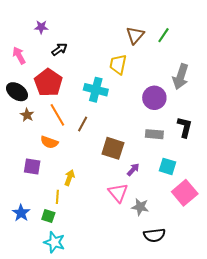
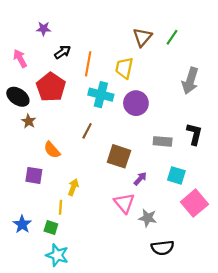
purple circle: (154, 98) -> (136, 103), moved
orange line: (57, 115) -> (88, 64), moved, turned 40
orange semicircle: (49, 142) -> (52, 150), turned 30

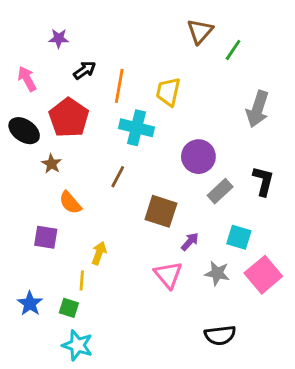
brown triangle: (142, 37) -> (200, 31), moved
purple circle: (136, 103) -> (198, 157), moved
brown star: (29, 121) -> (51, 164), moved
gray rectangle: (163, 141) -> (220, 191), turned -48
gray star: (148, 218) -> (217, 273), moved

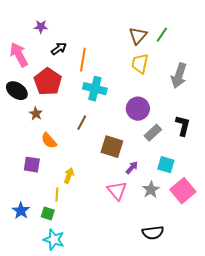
brown triangle: (200, 31) -> (138, 36), moved
pink arrow: (27, 79) -> (19, 55), size x1.4
yellow trapezoid: (168, 92) -> (140, 64), moved
gray star: (217, 273) -> (151, 190), turned 30

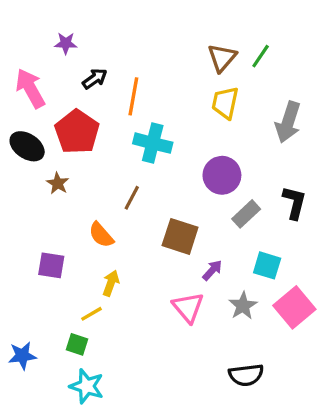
orange semicircle: (49, 141) -> (101, 235), moved
yellow line: (57, 195) -> (91, 314), turned 56
blue star: (21, 211) -> (22, 356), moved, turned 30

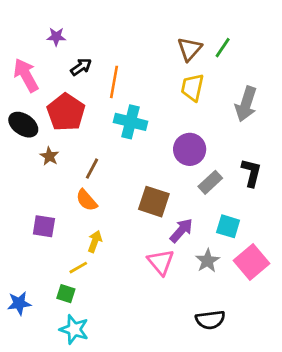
brown line: (132, 198) -> (92, 169), moved
purple arrow: (212, 270) -> (181, 230), size x1.4

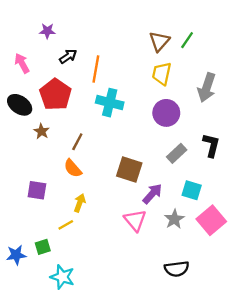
pink arrow: (26, 75) -> (22, 63), size x0.7
purple circle: (190, 149) -> (166, 113), moved
green square: (66, 294) -> (43, 247), moved, turned -35

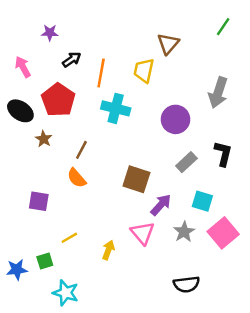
green line: (187, 40) -> (223, 27), moved
yellow trapezoid: (162, 74) -> (144, 71), moved
yellow arrow: (80, 203) -> (108, 250), moved

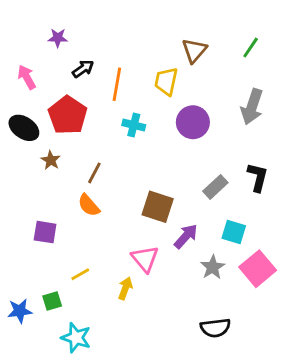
green line: (223, 27) -> (251, 48), moved
cyan cross: (116, 108) -> (134, 125), size x0.7
purple circle: (176, 119) -> (193, 122), moved
pink triangle: (143, 233) -> (145, 259), moved

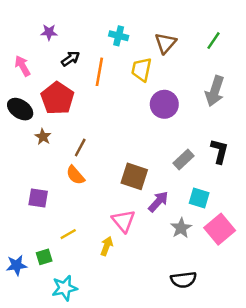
cyan cross: (134, 125) -> (119, 36), moved
cyan star: (76, 338) -> (65, 288), turned -30

